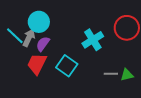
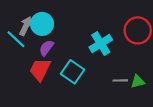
gray arrow: (29, 38) -> (26, 26), moved

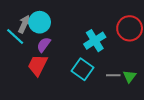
cyan square: (72, 72) -> (83, 69), moved
green triangle: (138, 82) -> (130, 76), turned -40

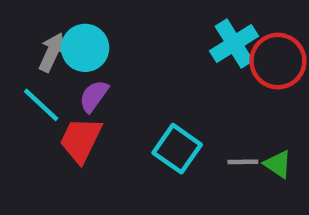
cyan line: (15, 37) -> (41, 105), moved
cyan cross: (95, 41) -> (234, 44), moved
green triangle: (130, 76) -> (278, 164), turned -32

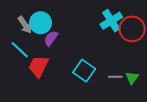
gray arrow: (52, 52) -> (25, 25), turned 120
purple semicircle: (94, 96) -> (51, 38), moved
green triangle: (278, 164) -> (132, 78), turned 32

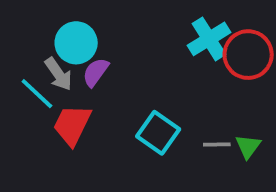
gray arrow: (25, 25) -> (58, 74), moved

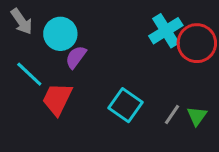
gray arrow: (58, 74) -> (22, 21), moved
gray line: (217, 144) -> (172, 114), turned -55

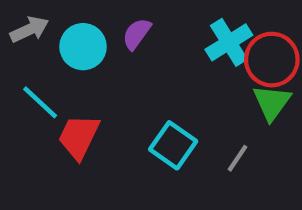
gray arrow: (22, 21) -> (29, 29), turned -80
purple semicircle: (76, 57) -> (137, 34), moved
green triangle: (197, 116) -> (272, 102), moved, size x1.4

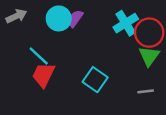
cyan circle: (83, 47) -> (59, 18), moved
cyan line: (40, 102) -> (39, 56), moved
gray line: (237, 158) -> (146, 91), moved, turned 49

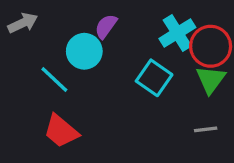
cyan circle: (59, 18) -> (84, 51), moved
red trapezoid: (43, 75) -> (61, 131), moved, turned -76
cyan square: (95, 80) -> (154, 78), moved

